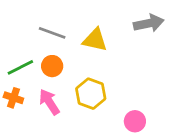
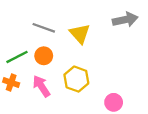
yellow triangle: (95, 40) -> (80, 34), turned 35

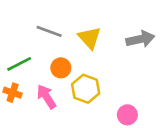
gray arrow: (125, 20) -> (140, 39), moved
orange circle: (44, 56) -> (61, 68), moved

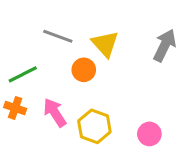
gray arrow: (140, 39) -> (165, 45), turned -52
orange circle: (61, 68) -> (84, 70), moved
yellow hexagon: (86, 89) -> (94, 126), moved

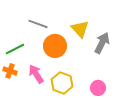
yellow triangle: (105, 44) -> (80, 29), moved
gray arrow: (165, 45) -> (102, 43), moved
orange circle: (84, 70) -> (55, 46), size x1.5

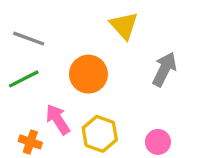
gray line: (38, 24) -> (29, 39), moved
yellow triangle: (80, 29) -> (124, 26), moved
orange cross: (10, 71) -> (30, 142), moved

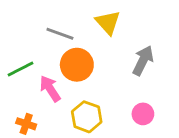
gray line: (29, 39) -> (60, 34), moved
pink arrow: (58, 119) -> (50, 89), moved
pink circle: (158, 142) -> (143, 114), moved

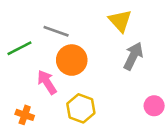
yellow triangle: (108, 23) -> (120, 21), moved
green line: (21, 69) -> (19, 48), moved
pink circle: (143, 114) -> (154, 106), moved

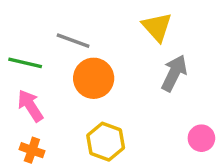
green line: (19, 48) -> (25, 63), turned 40
pink arrow: (47, 82) -> (30, 106), moved

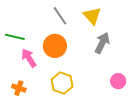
gray line: (73, 41) -> (60, 16), moved, turned 36
pink arrow: (30, 106) -> (29, 58), moved

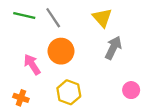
gray line: (60, 16) -> (53, 18), moved
green line: (15, 37) -> (24, 15), moved

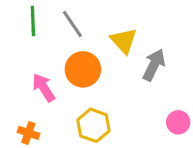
green line: (24, 15) -> (33, 21), turned 75
yellow triangle: (102, 18) -> (124, 41), moved

